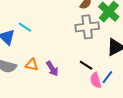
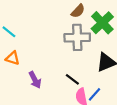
orange triangle: (32, 65) -> (13, 58), moved

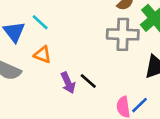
black line: (72, 79) -> (88, 81), moved

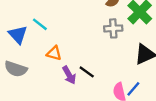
gray cross: (123, 34) -> (113, 28), size x0.7
orange triangle: (43, 55) -> (54, 53), moved

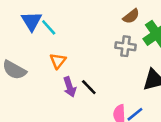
blue triangle: (18, 35) -> (32, 21), moved
orange triangle: (54, 53) -> (58, 61), turned 42

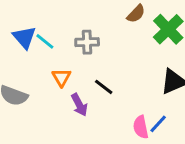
gray cross: (126, 46) -> (87, 42), moved
black line: (89, 87) -> (104, 87), moved

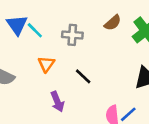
brown semicircle: (136, 14) -> (113, 23), moved
purple arrow: (79, 105) -> (57, 102), moved

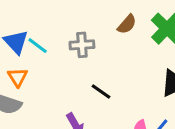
orange triangle: (46, 64) -> (18, 77), moved

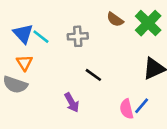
brown semicircle: (127, 24) -> (115, 19), turned 84

